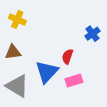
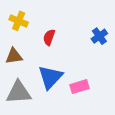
red semicircle: (67, 57) -> (49, 37), moved
gray triangle: (17, 86) -> (19, 92), turned -35

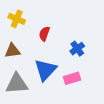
blue cross: (99, 36) -> (77, 49), moved

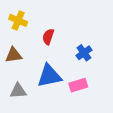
blue triangle: (45, 70) -> (49, 76), turned 35
gray triangle: (17, 84) -> (18, 91), size x0.7

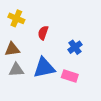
pink rectangle: (78, 85) -> (70, 76), turned 35
gray triangle: (18, 91) -> (16, 70), moved

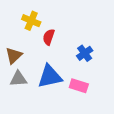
yellow cross: (16, 18) -> (31, 21), moved
brown triangle: (12, 49) -> (14, 56), turned -35

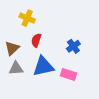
red semicircle: (49, 37) -> (36, 40), moved

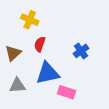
gray triangle: (16, 68) -> (17, 85), moved
pink rectangle: (68, 74) -> (67, 92), moved

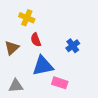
red semicircle: (40, 44) -> (36, 40), turned -40
gray triangle: (17, 85) -> (16, 86), moved

